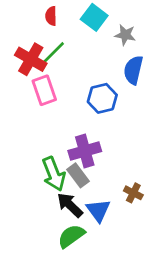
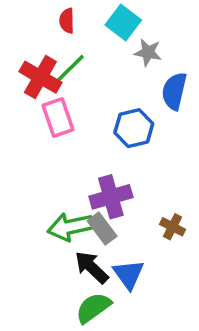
gray star: (125, 35) -> (148, 52), moved
green arrow: (54, 174) -> (70, 227), turned 100
brown cross: (133, 193) -> (173, 227), moved

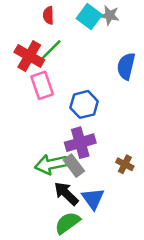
gray star: (148, 52) -> (110, 15), moved
blue hexagon: (134, 128) -> (84, 104), moved

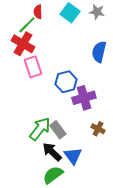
gray star: (110, 15) -> (97, 12), moved
green line: (51, 50) -> (27, 25), moved
purple cross: (80, 143) -> (84, 98), moved
green arrow: (51, 164) -> (40, 129), turned 140

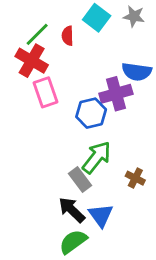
red semicircle: (38, 12) -> (68, 36), moved
blue semicircle: (99, 52) -> (137, 72), turned -95
purple cross: (84, 98) -> (116, 94), moved
green arrow: (40, 129) -> (97, 157), moved

